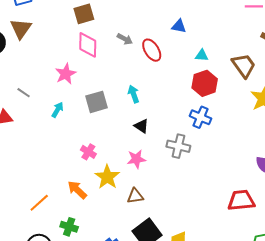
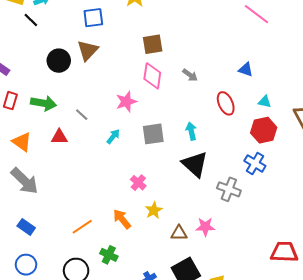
red ellipse: (152, 50) -> (226, 103), moved
black triangle: (141, 126) -> (195, 164), size x1.8
pink star: (136, 159) -> (205, 227), moved
yellow star: (107, 177) -> (154, 210), size x0.7

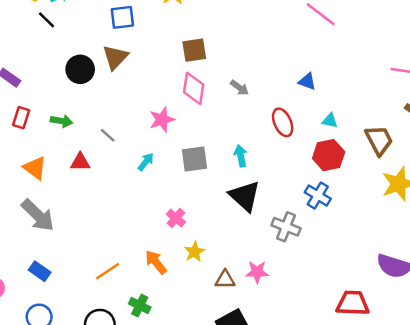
green arrow: (44, 103) -> (61, 121), size x0.7

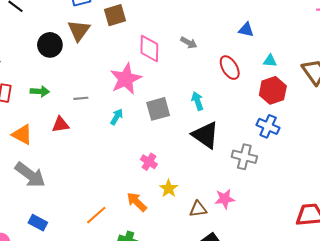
brown square: (194, 50) -> (115, 15), moved
pink star: (162, 120) -> (126, 79), size x1.4
gray line: (108, 135) -> (81, 98), turned -40

